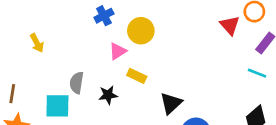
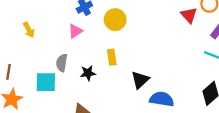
pink triangle: (118, 51) -> (75, 31), moved
yellow rectangle: (137, 76) -> (112, 57), turned 56

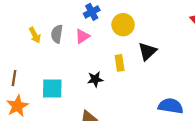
gray semicircle: (62, 63) -> (57, 34), moved
black triangle: (140, 80) -> (147, 51), moved

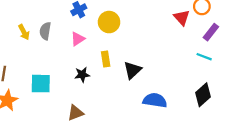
pink triangle: (82, 36) -> (78, 39), moved
black triangle: (147, 51) -> (133, 70), moved

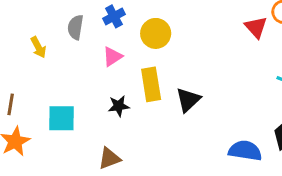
gray semicircle: (45, 31) -> (75, 27), moved
yellow rectangle: (106, 59) -> (151, 84), size x1.5
blue semicircle: (155, 100) -> (245, 151), moved

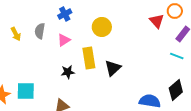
gray semicircle: (75, 27) -> (40, 31), moved
yellow circle: (156, 33) -> (102, 27), moved
cyan square: (62, 118) -> (26, 91), moved

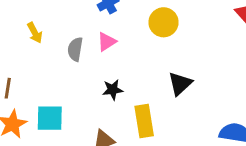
gray semicircle: (40, 31) -> (75, 49), moved
yellow rectangle: (89, 58) -> (144, 121), moved

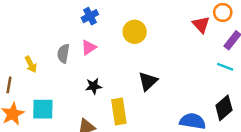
yellow arrow: (35, 33) -> (31, 64), moved

